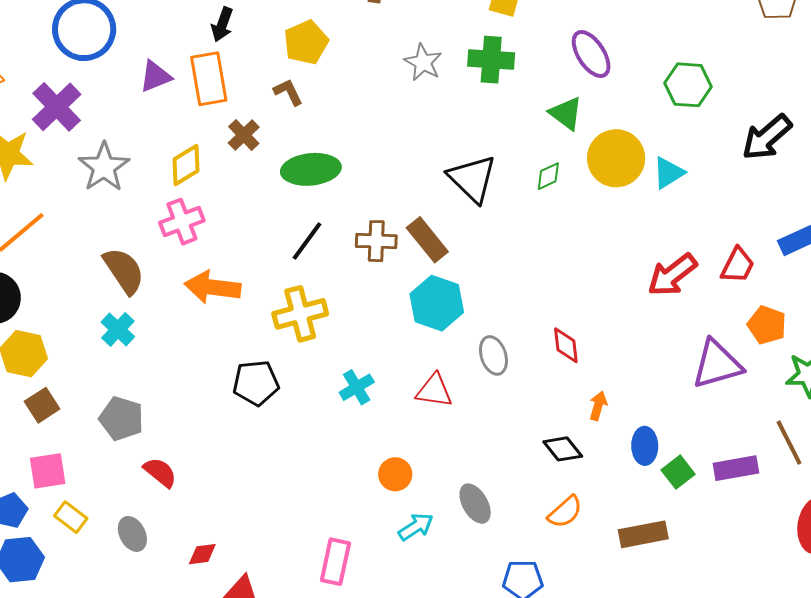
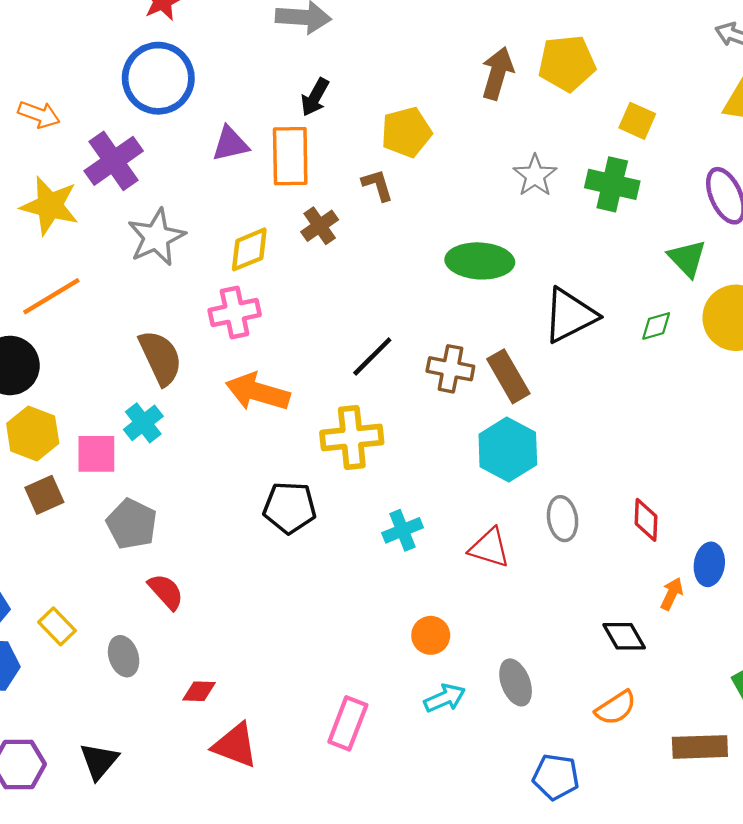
green ellipse: (311, 169) -> (480, 261), moved
black triangle: (472, 179) -> (570, 315), turned 40
blue ellipse: (645, 446) -> (709, 564), moved
pink square: (48, 471) -> (96, 454), moved

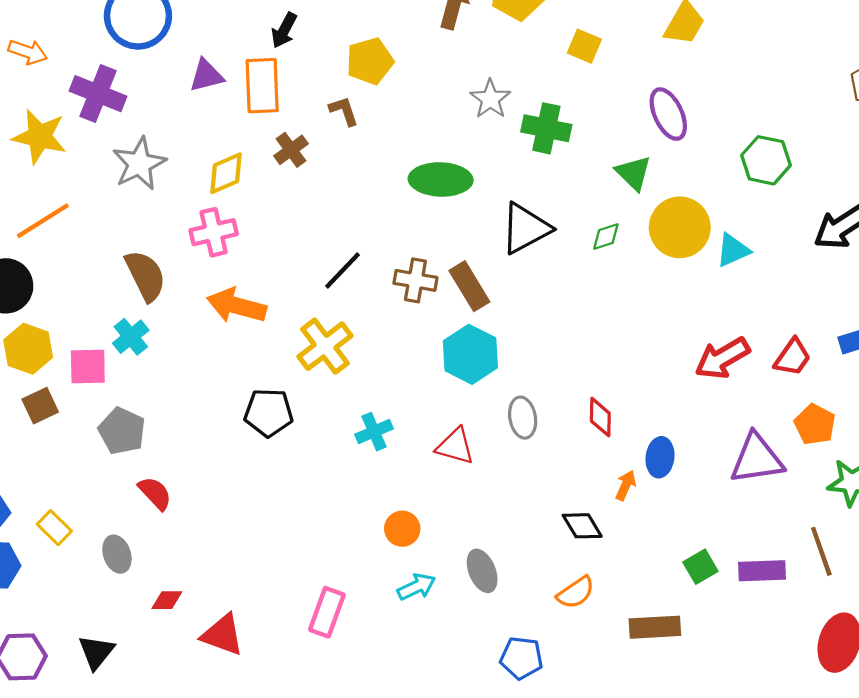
purple cross: (114, 161) -> (98, 94), turned -32
green cross: (612, 184) -> (546, 128), moved
yellow cross: (352, 437) -> (325, 346), turned -30
red diamond: (199, 691) -> (167, 600), moved

